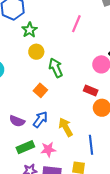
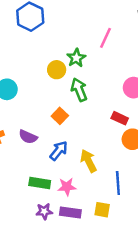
green star: (29, 30) -> (76, 58), moved
purple semicircle: (17, 121) -> (28, 137), moved
green rectangle: (25, 147) -> (40, 183), turned 30

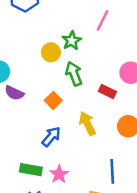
red rectangle: (120, 118) -> (107, 92), moved
purple semicircle: (28, 137) -> (14, 93), moved
yellow arrow: (88, 161) -> (87, 123), moved
pink star: (67, 187) -> (59, 174), turned -30

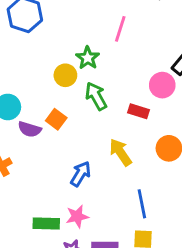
orange square: (53, 100) -> (56, 119), moved
green rectangle: (31, 170) -> (46, 223), moved
blue line: (112, 171) -> (142, 204), moved
pink star: (59, 174) -> (77, 216), moved, turned 30

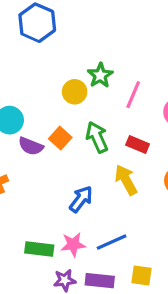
pink line: (120, 29) -> (133, 95), moved
green arrow: (96, 96) -> (97, 137), moved
red rectangle: (138, 111) -> (138, 144), moved
blue line: (142, 204) -> (112, 242), moved, turned 72

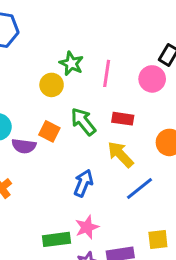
blue line: (112, 242) -> (139, 188), moved

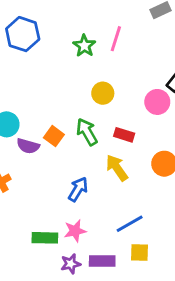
green star: (71, 63) -> (84, 46), moved
pink line: (107, 73) -> (116, 39), moved
yellow circle: (52, 85) -> (103, 93), moved
blue line: (139, 188) -> (130, 224), moved

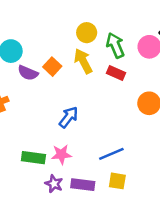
yellow circle: (103, 93) -> (87, 33), moved
green arrow: (87, 132) -> (115, 45), moved
yellow arrow: (117, 168) -> (83, 61), moved
purple star: (71, 264) -> (54, 184), turned 30

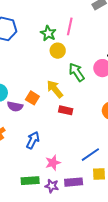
yellow circle: (87, 33) -> (58, 51), moved
red rectangle: (116, 73) -> (66, 110), moved
blue arrow: (69, 117) -> (33, 140), moved
green rectangle: (33, 158) -> (30, 181), moved

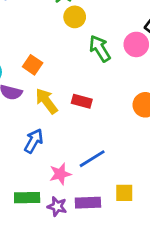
yellow arrow: (55, 89) -> (46, 101), moved
orange square: (32, 98) -> (33, 65), moved
blue line: (90, 155) -> (92, 159), moved

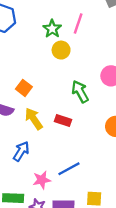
green arrow: (100, 48) -> (80, 92), moved

